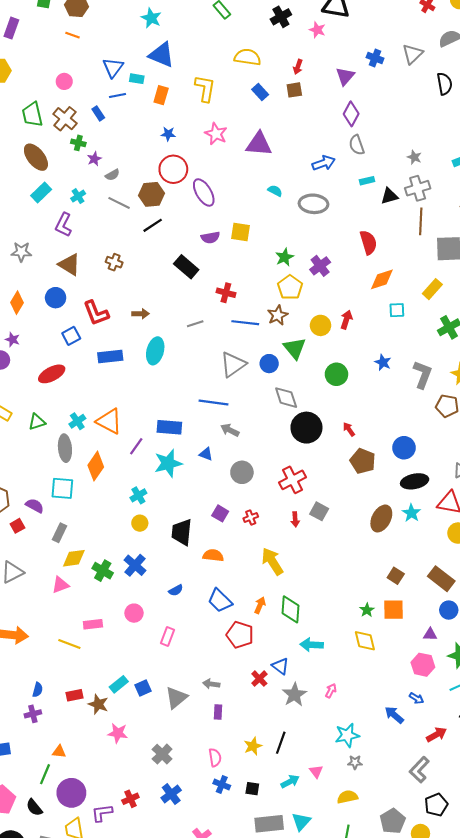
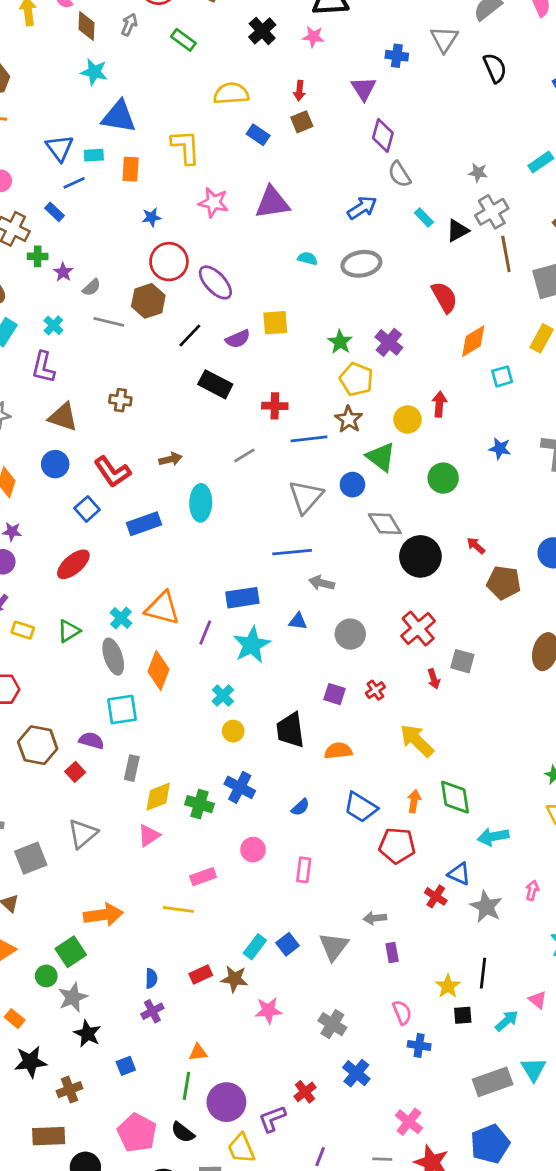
cyan rectangle: (367, 181) -> (424, 217), turned 72
black line: (153, 225) -> (190, 335), moved
black square: (252, 789) -> (463, 1015), moved

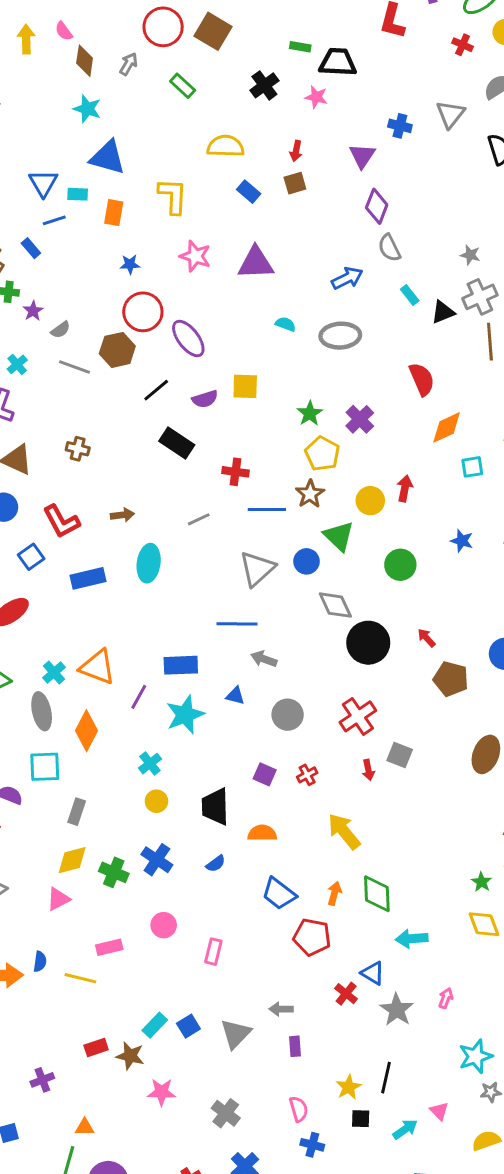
gray rectangle: (132, 768) -> (77, 812), moved
blue semicircle: (300, 807) -> (216, 864), moved
blue semicircle: (151, 978) -> (40, 962), moved

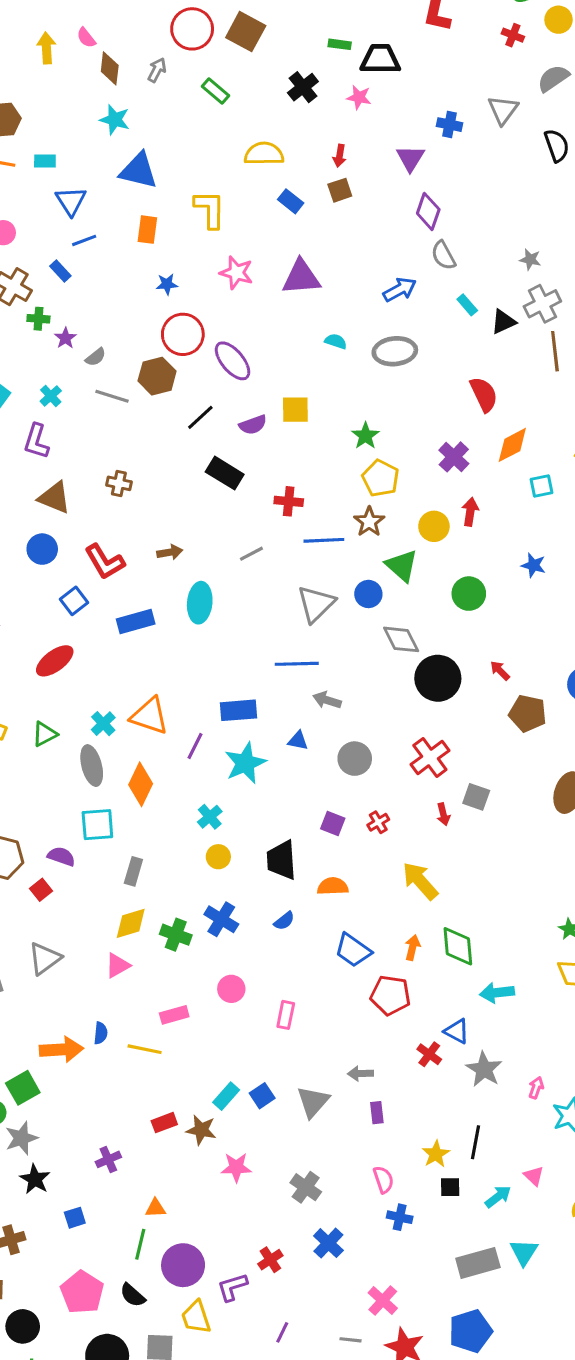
cyan rectangle: (78, 194) -> (45, 161), moved
purple cross: (360, 419) -> (454, 457), moved
pink arrow: (446, 998) -> (536, 1088), moved

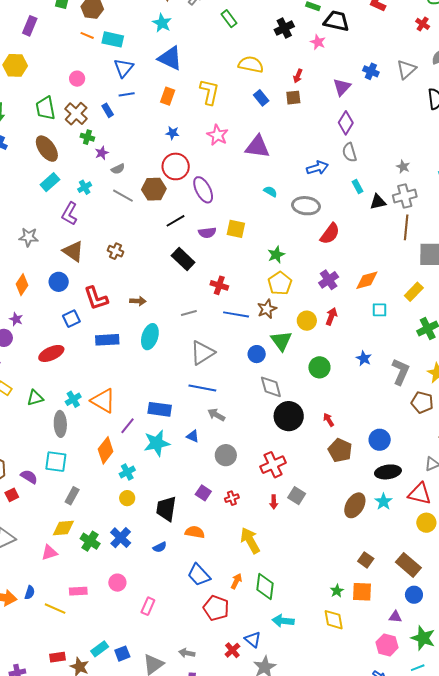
cyan rectangle: (45, 161) -> (113, 39), size x1.5
red semicircle: (484, 394) -> (330, 234), moved, turned 50
gray triangle: (316, 604) -> (202, 353), moved
orange diamond: (141, 784) -> (106, 450), moved

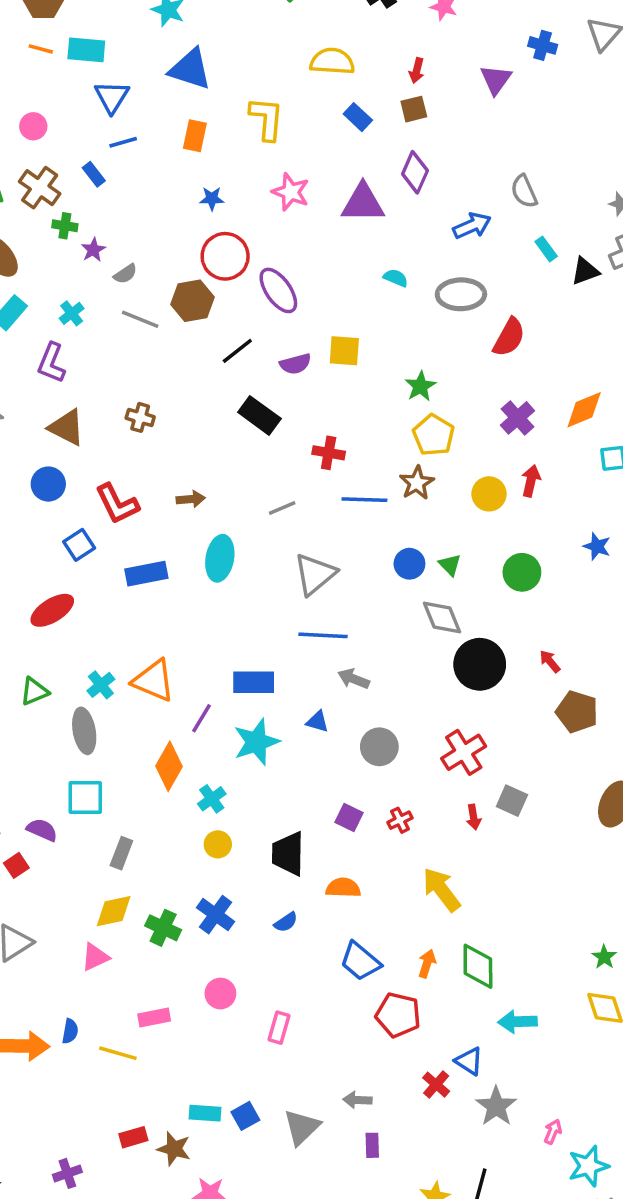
purple diamond: (346, 123) -> (415, 172), moved
green triangle: (281, 341) -> (450, 565), moved, size x0.6
cyan rectangle: (100, 649) -> (205, 1113), turned 48

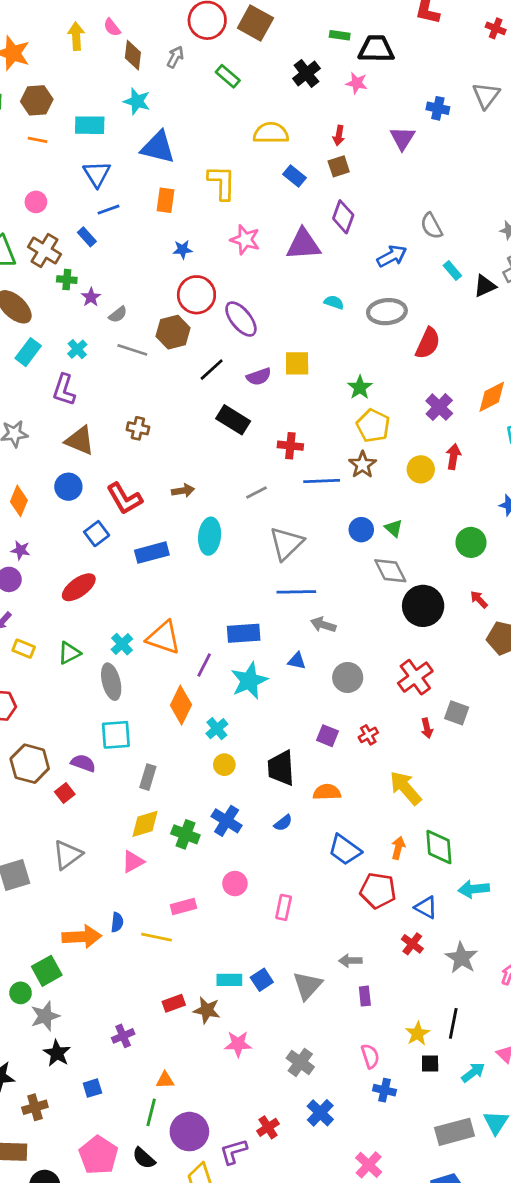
cyan rectangle: (86, 50) -> (90, 125), moved
green circle: (522, 572) -> (471, 542), moved
blue triangle: (469, 1061) -> (426, 907), moved

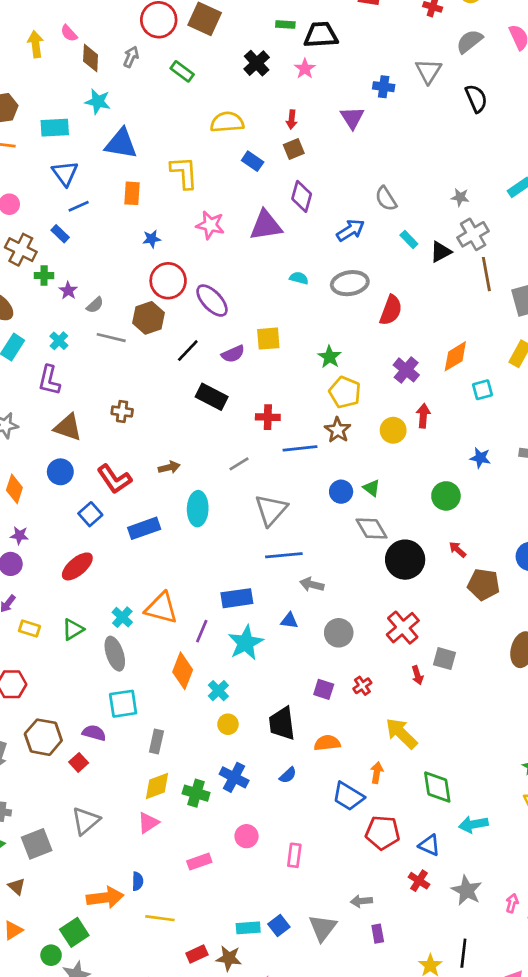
pink star: (357, 83) -> (305, 69), turned 30
orange arrow: (398, 848) -> (377, 773), moved
yellow line: (157, 937) -> (160, 918), moved

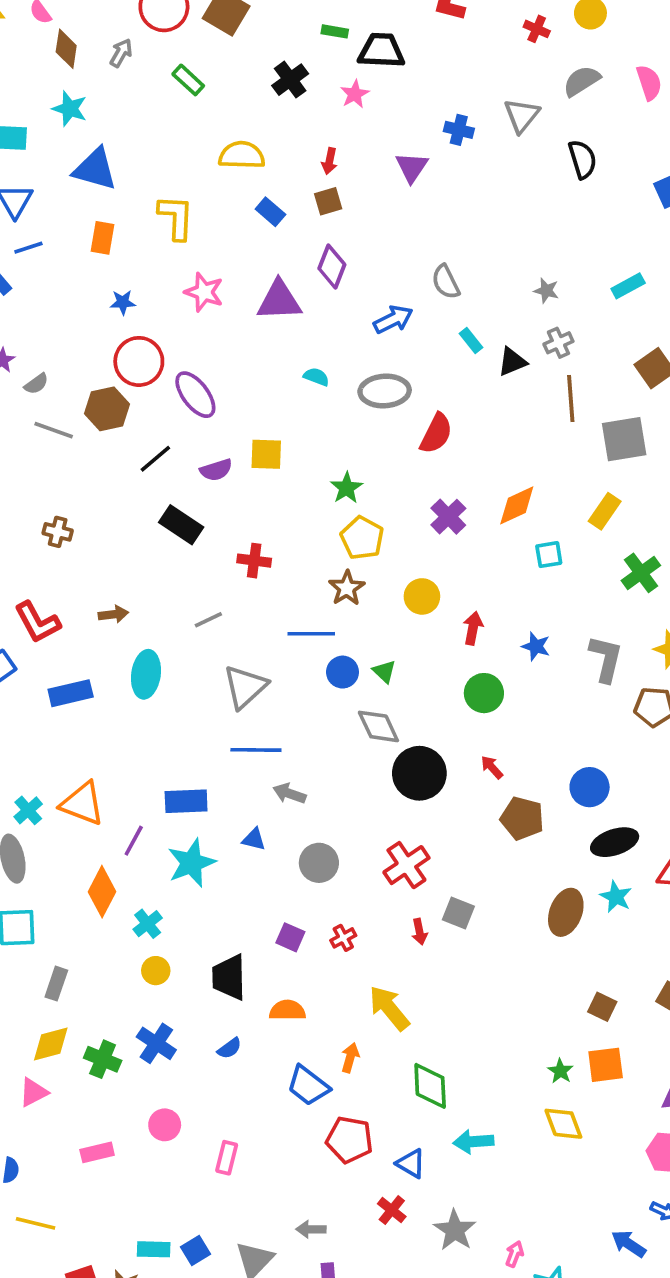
gray cross: (473, 234) -> (558, 343), size x0.7
red arrow: (423, 416) -> (473, 628), moved
blue line: (300, 448) -> (311, 634), moved

